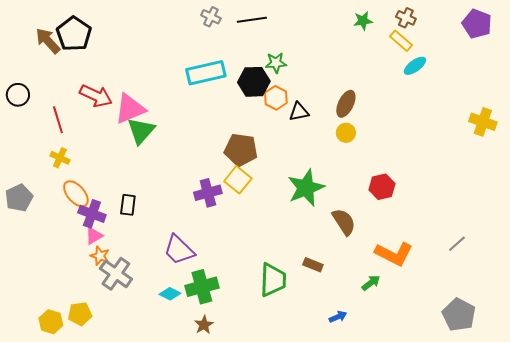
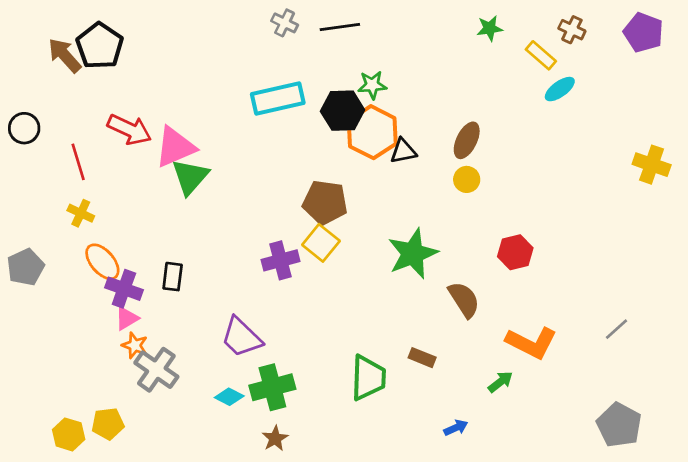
brown cross: (406, 18) -> (572, 30), moved
orange hexagon: (276, 98) -> (372, 132), size x1.6

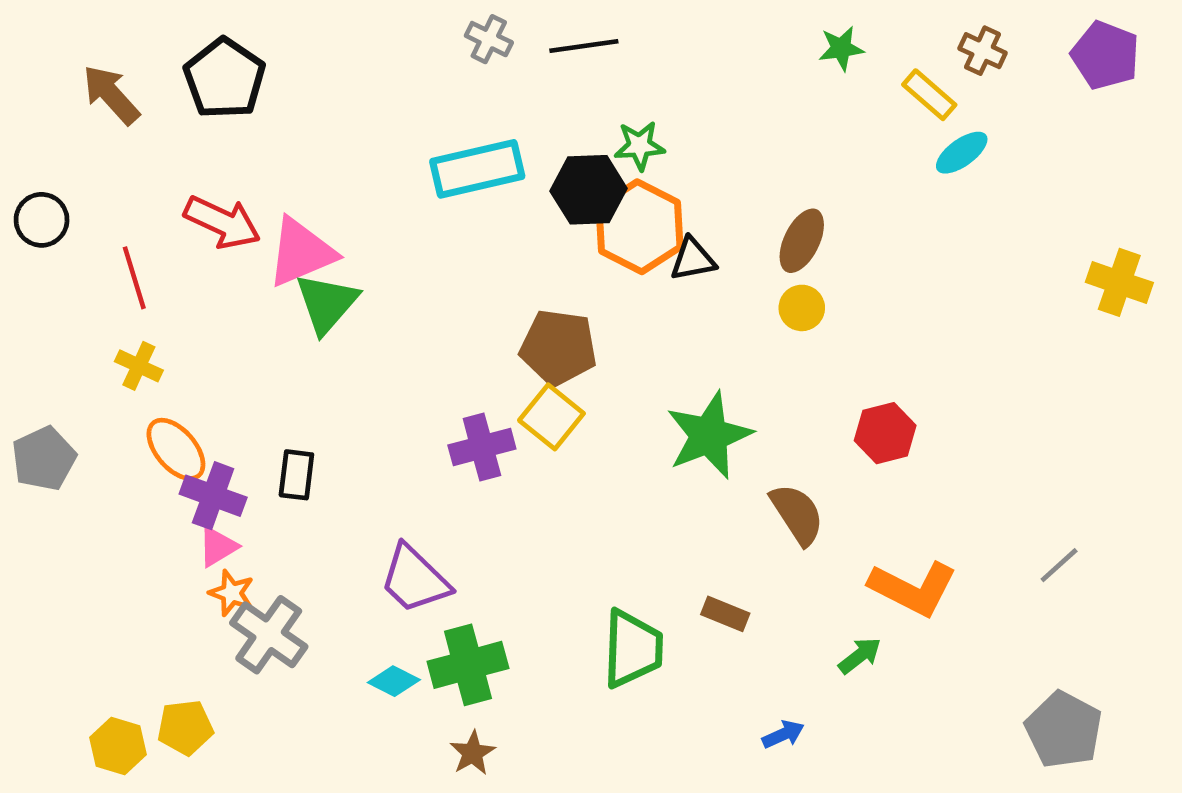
black pentagon: (100, 46) -> (225, 78), moved

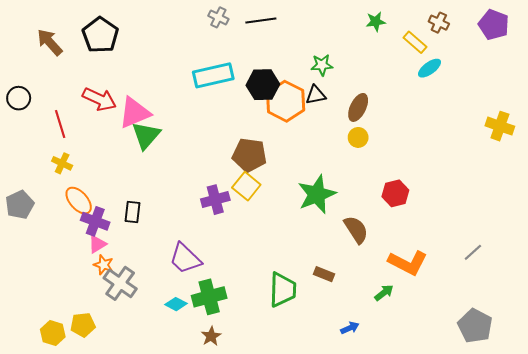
green star: (640, 146) -> (322, 65), moved
black triangle: (693, 259) -> (316, 95), moved

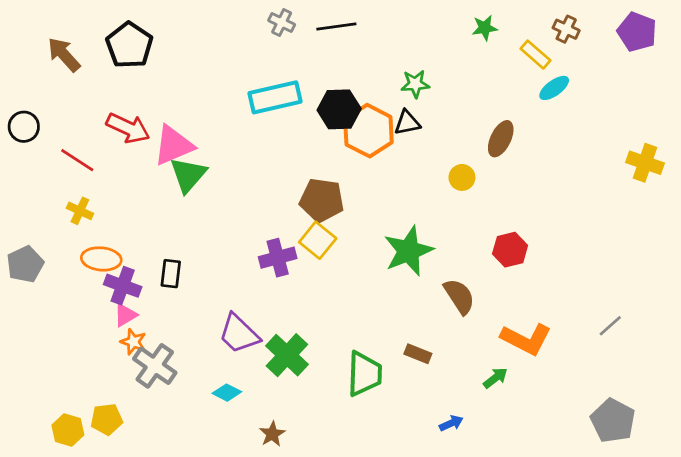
brown ellipse: (358, 107) -> (501, 139), moved
red line: (60, 124) -> (77, 160), turned -40
orange ellipse: (79, 201) -> (101, 259), turned -44
green cross: (209, 297) -> (287, 355), moved, turned -32

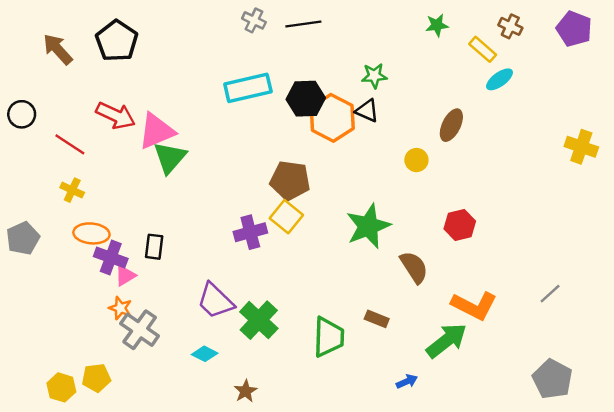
black triangle: (407, 123) -> (367, 111), turned 35
pink triangle: (125, 315) -> (125, 276), moved
green arrow: (495, 378) -> (447, 341), size x1.8

